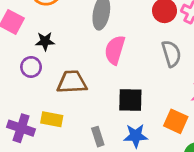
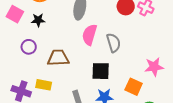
black star: (45, 41) -> (38, 20), moved
gray semicircle: (171, 54) -> (114, 43), moved

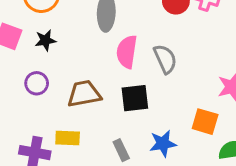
black square: (101, 71) -> (135, 98), moved

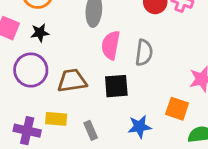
gray semicircle: (165, 59) -> (144, 53), turned 30
purple circle: (37, 83) -> (31, 70), size x1.6
gray rectangle: (121, 150) -> (91, 130), moved

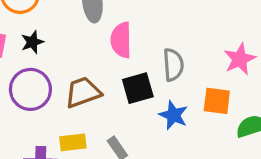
gray semicircle: (144, 53) -> (173, 65), moved
blue star: (139, 127) -> (173, 115), moved, turned -30

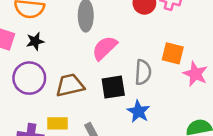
pink semicircle: (121, 40) -> (105, 48), turned 40
pink star: (240, 59) -> (195, 74), turned -30
orange square: (217, 101) -> (173, 53), moved

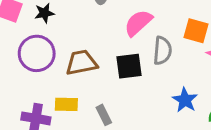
pink semicircle: (105, 48) -> (138, 23), moved
blue star: (138, 111) -> (185, 100), moved

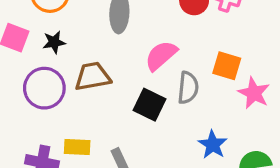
brown trapezoid: (81, 63) -> (93, 76), moved
black square: (129, 66) -> (150, 105), turned 32

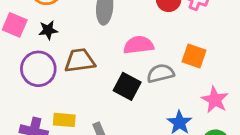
pink semicircle: (161, 55) -> (139, 45), turned 32
gray semicircle: (188, 88) -> (160, 73), turned -112
pink star: (254, 93) -> (215, 100), moved

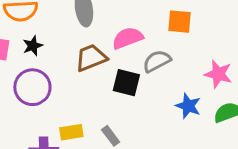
orange square: (194, 56) -> (179, 22), moved
brown trapezoid: (80, 61) -> (91, 58), moved

